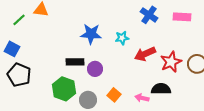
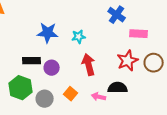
blue cross: (149, 15) -> (117, 15), moved
pink rectangle: (182, 17) -> (139, 34), moved
red arrow: (145, 54) -> (89, 65), moved, turned 100

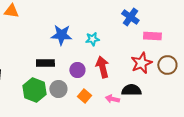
purple circle: (52, 68) -> (77, 70), moved
gray circle: (45, 99) -> (58, 89), moved

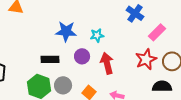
pink rectangle: (152, 36) -> (157, 32), turned -48
purple circle: (77, 70) -> (82, 56), moved
black semicircle: (131, 90) -> (162, 86), moved

